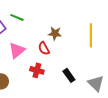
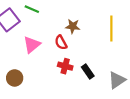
red cross: (37, 70) -> (65, 66), moved
gray triangle: (96, 83) -> (117, 80), turned 42

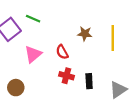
brown star: (73, 26) -> (85, 34), moved
black rectangle: (88, 72) -> (89, 81), turned 32

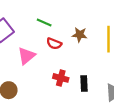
green line: (33, 19) -> (44, 23), moved
red semicircle: (62, 52) -> (54, 44), moved, turned -40

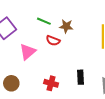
brown star: (80, 35) -> (66, 26), moved
red cross: (61, 78) -> (51, 83), moved

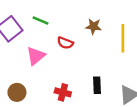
green line: (44, 21) -> (40, 21), moved
brown star: (66, 26) -> (93, 26), moved

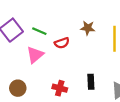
green line: (40, 21) -> (39, 31), moved
red semicircle: (65, 43) -> (62, 43), turned -40

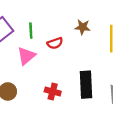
green line: (39, 31) -> (31, 31), turned 64
black rectangle: (91, 82) -> (86, 85), size x1.6

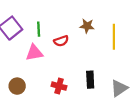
pink triangle: (26, 56) -> (34, 53), turned 30
black rectangle: (86, 85) -> (90, 80), size x0.7

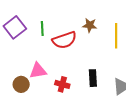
red semicircle: (61, 41) -> (64, 40), size x1.6
pink triangle: (34, 53) -> (38, 71), moved

